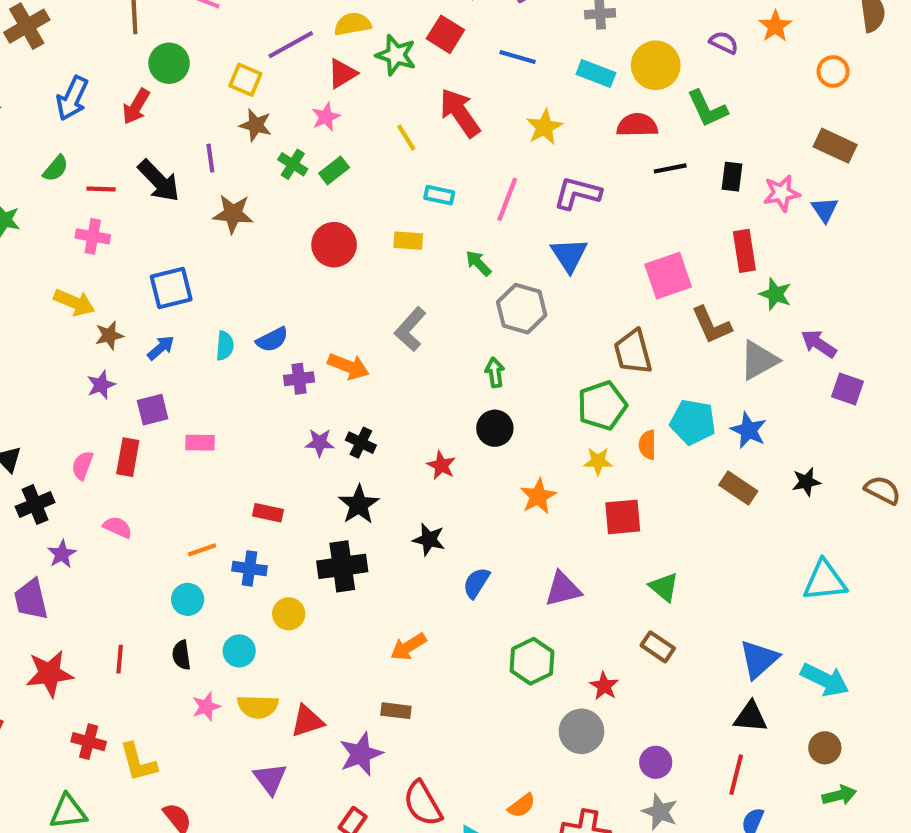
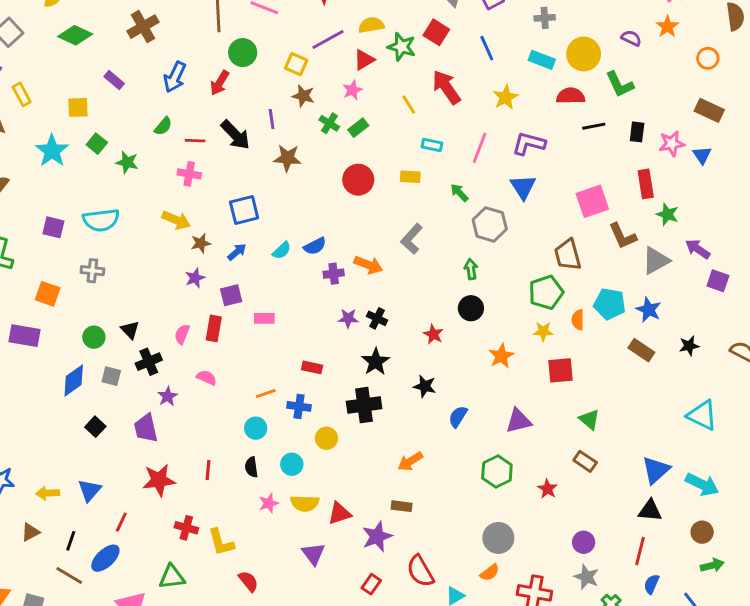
blue line: (518, 57) -> (487, 48), turned 50
cyan semicircle: (225, 346) -> (282, 250), turned 42
cyan triangle: (825, 581) -> (702, 415), turned 32
gray circle: (581, 731) -> (498, 538), moved

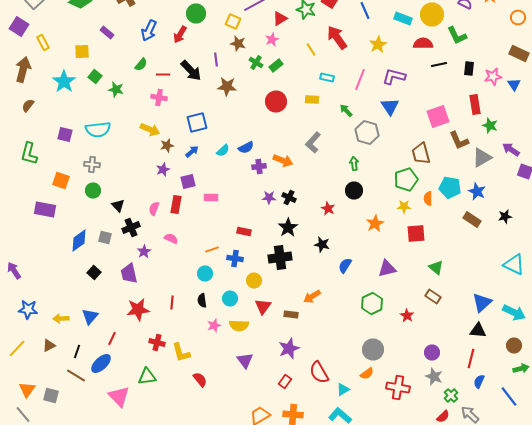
green circle: (94, 337) -> (93, 190), moved
brown rectangle: (402, 506) -> (291, 314), moved
red triangle: (339, 513) -> (263, 306), moved, turned -36

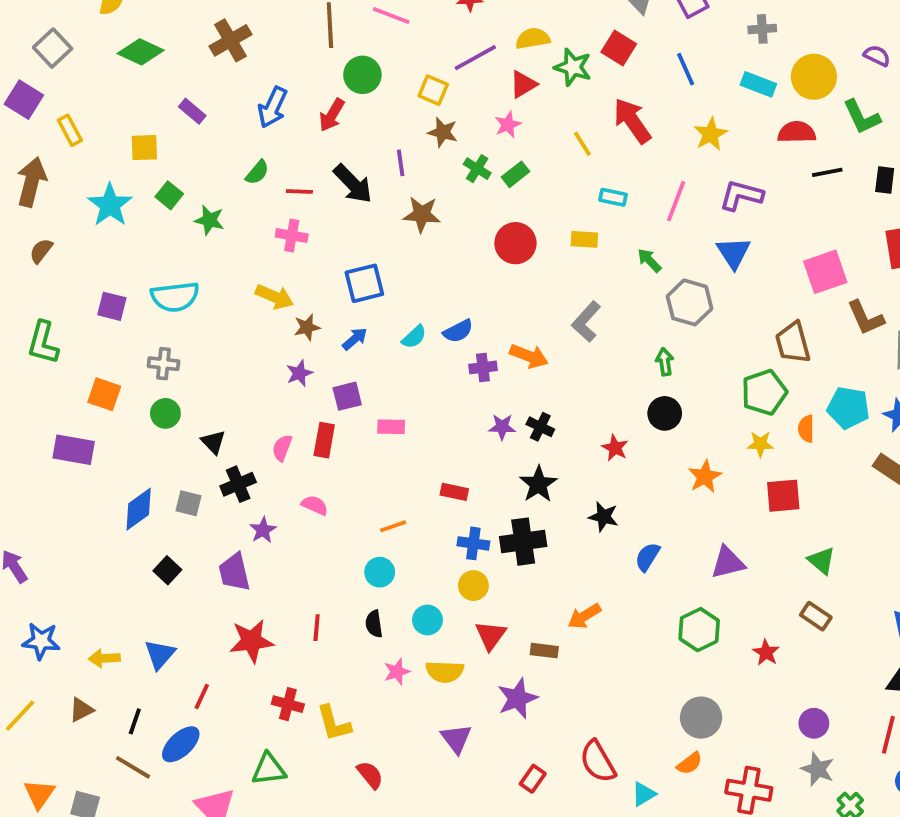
blue cross: (235, 258) -> (473, 543), moved
purple star: (289, 348) -> (517, 698), moved

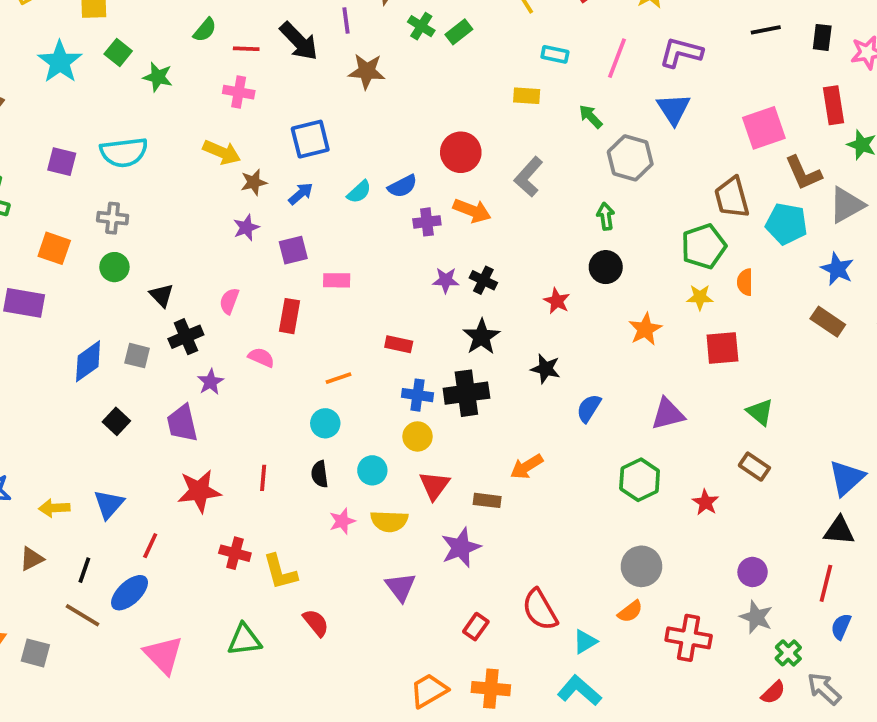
red circle: (515, 243) -> (461, 152), moved
cyan pentagon: (848, 408) -> (786, 224), moved
red rectangle: (324, 440) -> (290, 316), moved
green triangle: (269, 769) -> (244, 640), moved

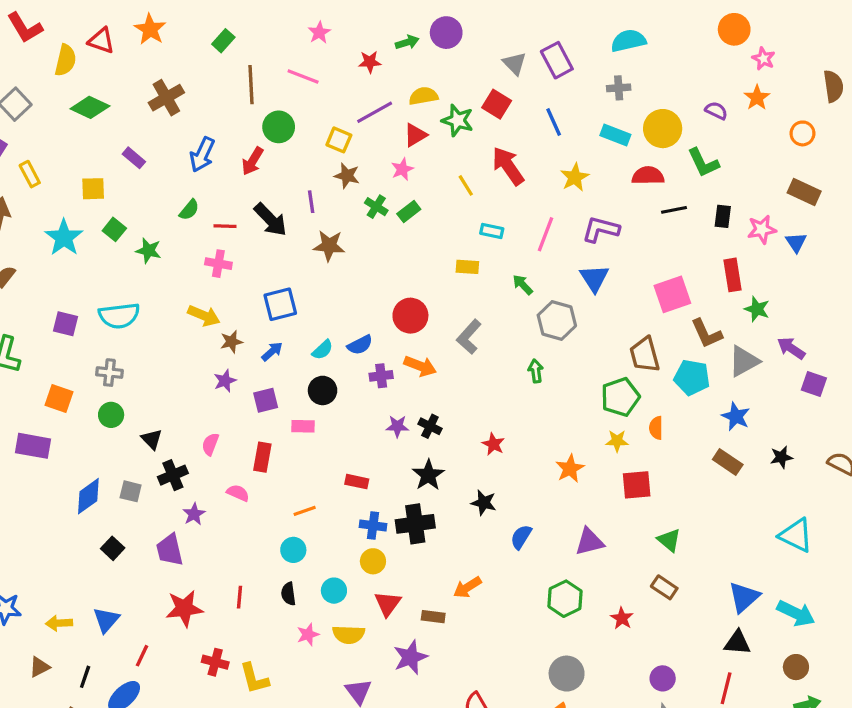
black circle: (606, 267) -> (323, 390), moved

